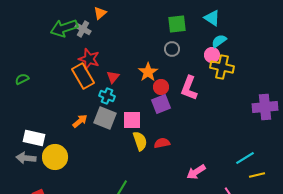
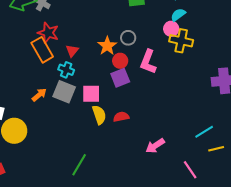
gray circle: (172, 49) -> (128, 38), moved

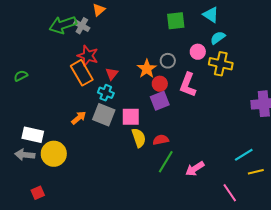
pink circle: (171, 29) -> (198, 52), moved
green line: (79, 165) -> (166, 162), moved

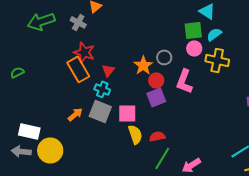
green square: (176, 21) -> (193, 30), moved
green arrow: (63, 25) -> (41, 21), moved

